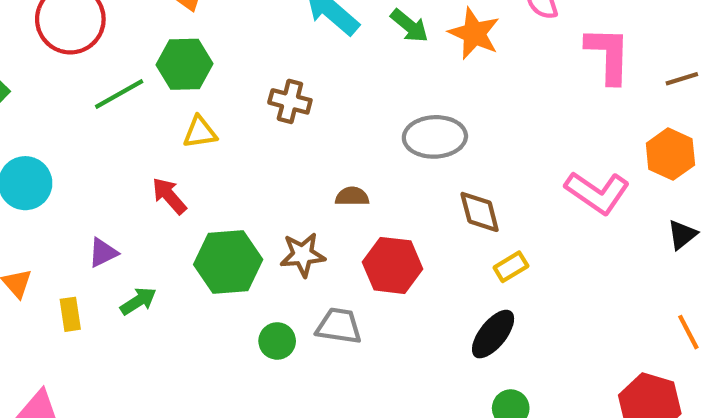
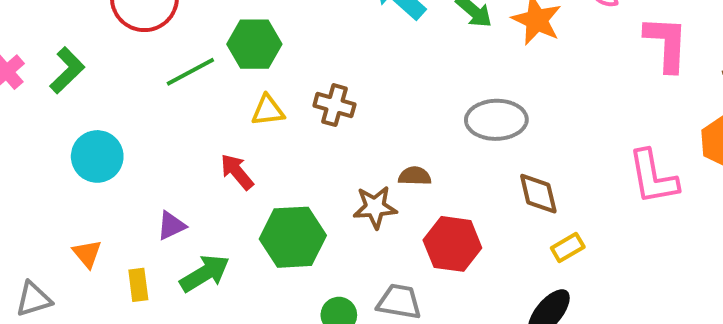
brown cross: (290, 101) -> (334, 105), moved
pink L-shape: (597, 192) -> (653, 177), turned 44
brown star: (303, 255) -> (375, 207), moved
green arrow: (138, 301) -> (205, 273), size x1.4

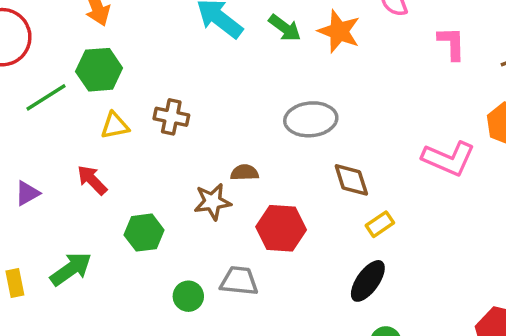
pink L-shape: (666, 44) -> (452, 43), size x0.7
pink L-shape: (653, 177) -> (448, 159), turned -52
purple triangle: (171, 226) -> (27, 193), moved
green hexagon: (293, 237) -> (144, 233), size x0.7

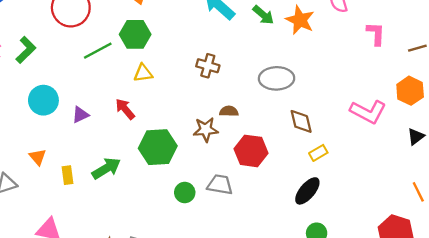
brown cross: (171, 117) -> (208, 66), moved
green hexagon: (144, 233) -> (158, 147), size x1.4

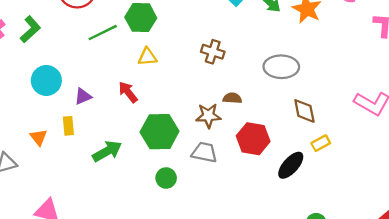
yellow rectangle: (68, 175) -> (68, 126), moved
gray trapezoid: (220, 185) -> (204, 152), moved
black ellipse: (307, 191) -> (291, 165), moved
green circle: (185, 193) -> (166, 178), moved

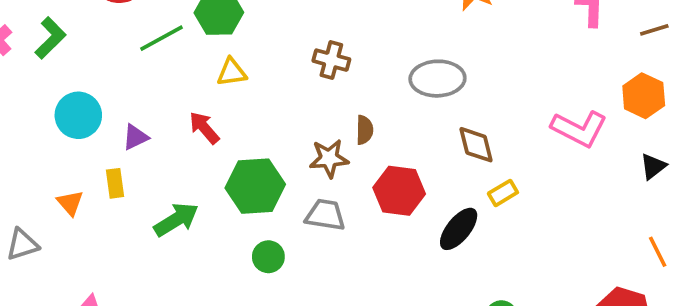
brown semicircle: (232, 98) -> (364, 130), turned 90

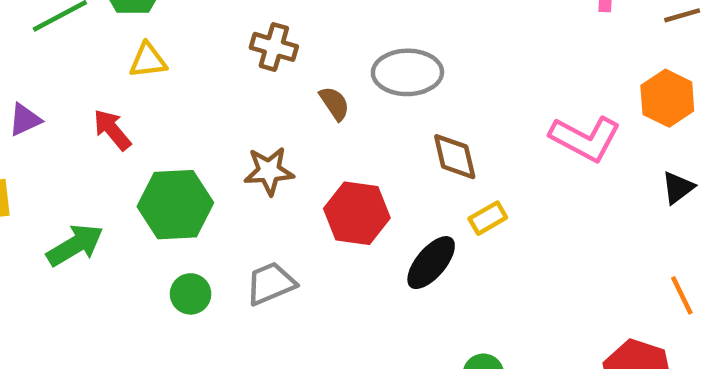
brown semicircle: (364, 130) -> (334, 103), moved, turned -36
purple triangle: (135, 137) -> (25, 120), moved
gray trapezoid: (325, 215) -> (271, 283), moved, turned -33

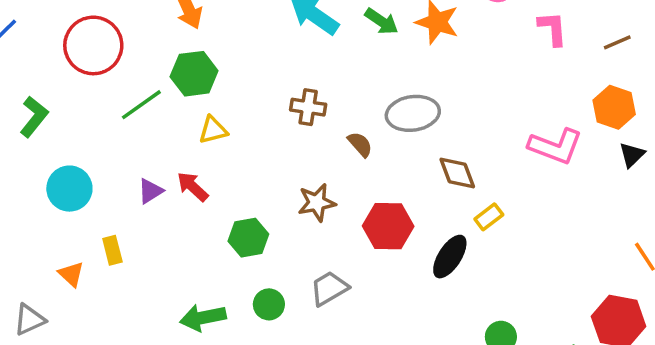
purple triangle: (25, 120) -> (150, 191), moved
black triangle: (678, 188) -> (632, 155), moved
green hexagon: (175, 205) -> (248, 238), size x0.7
green arrow: (75, 245) -> (203, 318), moved, turned -153

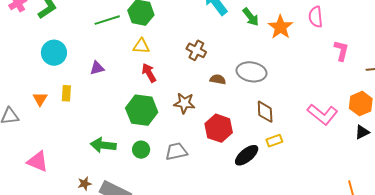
brown semicircle: (360, 144) -> (218, 79), turned -56
red arrow: (193, 187) -> (149, 73), moved
green hexagon: (248, 238) -> (142, 110), size x1.4

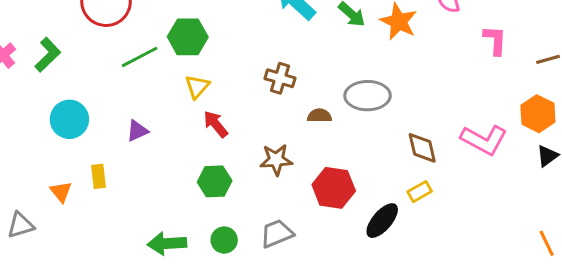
yellow triangle: (141, 46) -> (197, 87), turned -42
green hexagon: (142, 110) -> (215, 181), size x0.7
brown diamond: (265, 112) -> (422, 148), moved

